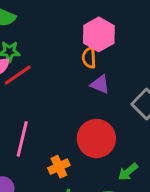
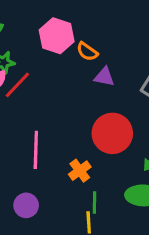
pink hexagon: (99, 34) -> (57, 36), moved
orange semicircle: (89, 58) -> (87, 52), turned -40

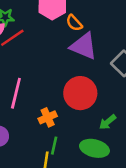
purple triangle: (104, 77) -> (84, 46), size x1.6

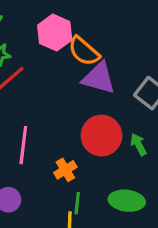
orange semicircle: (74, 23) -> (84, 51), size x1.5
green arrow: (108, 122) -> (138, 144), moved, turned 108

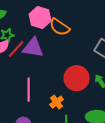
purple triangle: (99, 78) -> (33, 48), moved

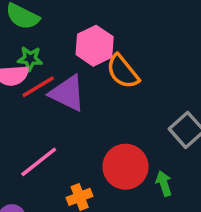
pink line: (29, 90) -> (39, 162), turned 35

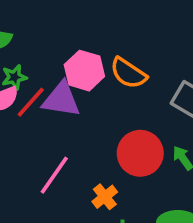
pink hexagon: (95, 46) -> (84, 71), moved
orange semicircle: (123, 72) -> (128, 73), moved

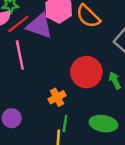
pink line: (54, 175) -> (20, 55), moved, turned -56

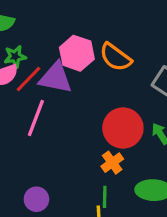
pink line: (20, 55) -> (36, 118), turned 40
orange cross: (57, 97) -> (112, 163), moved

